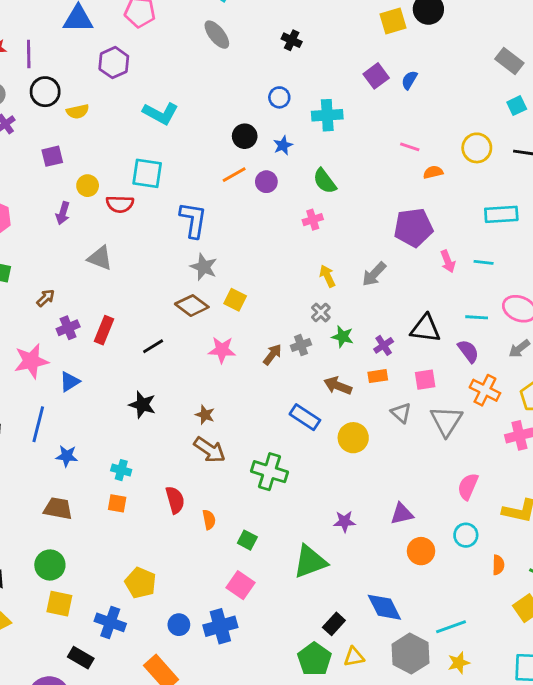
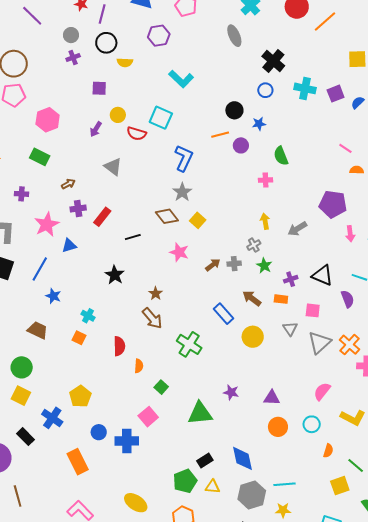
black cross: (292, 40) -> (273, 61), moved, size x1.6
cyan cross: (327, 115) -> (305, 88), moved
pink star: (31, 361) -> (47, 224), turned -30
orange cross: (485, 390) -> (349, 345), moved

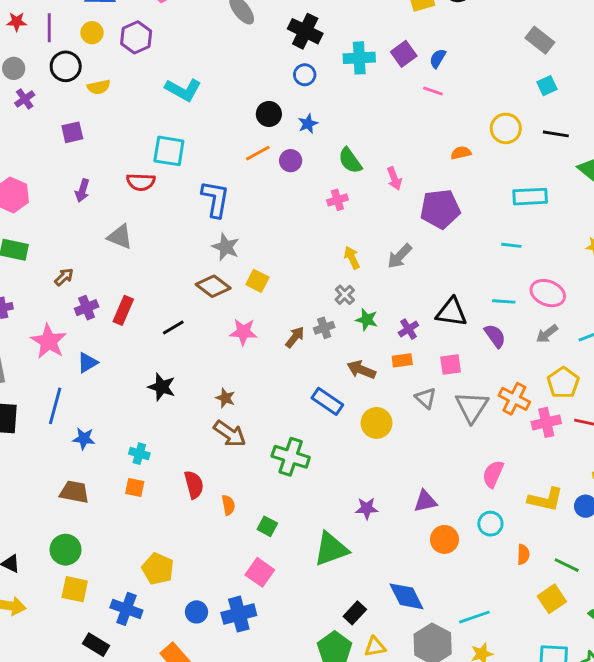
yellow circle: (118, 115) -> (92, 33), moved
pink line: (345, 148) -> (433, 91), moved
pink arrow: (350, 234) -> (394, 178), moved

